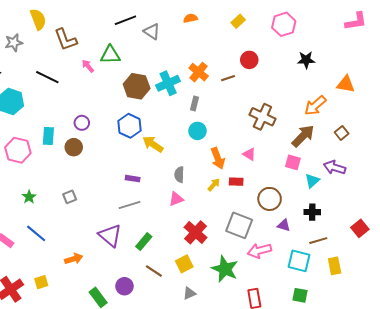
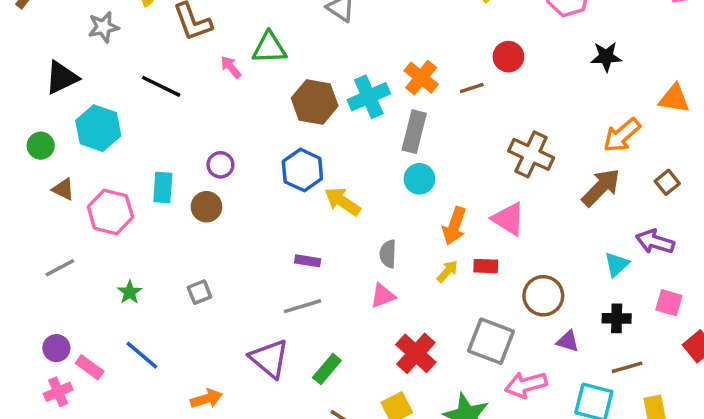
gray rectangle: (194, 104) -> (414, 132), size x1.6
pink triangle: (249, 154) -> (508, 219), size x1.5
orange arrow: (218, 158) -> (454, 226), turned 40
pink square: (293, 162) -> (669, 303), moved

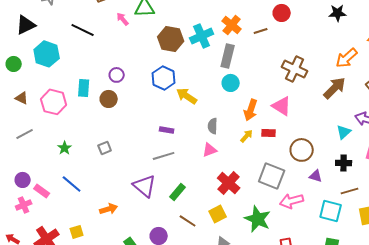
brown triangle: (63, 189) -> (22, 98), moved

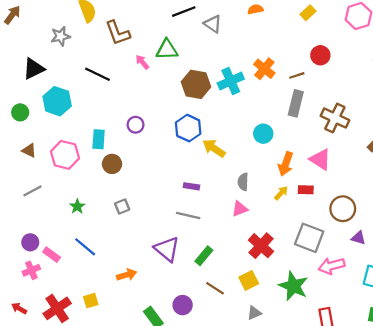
gray rectangle: (228, 56) -> (296, 103), moved
brown circle: (109, 99) -> (112, 164), moved
gray line: (164, 156) -> (188, 215), turned 30

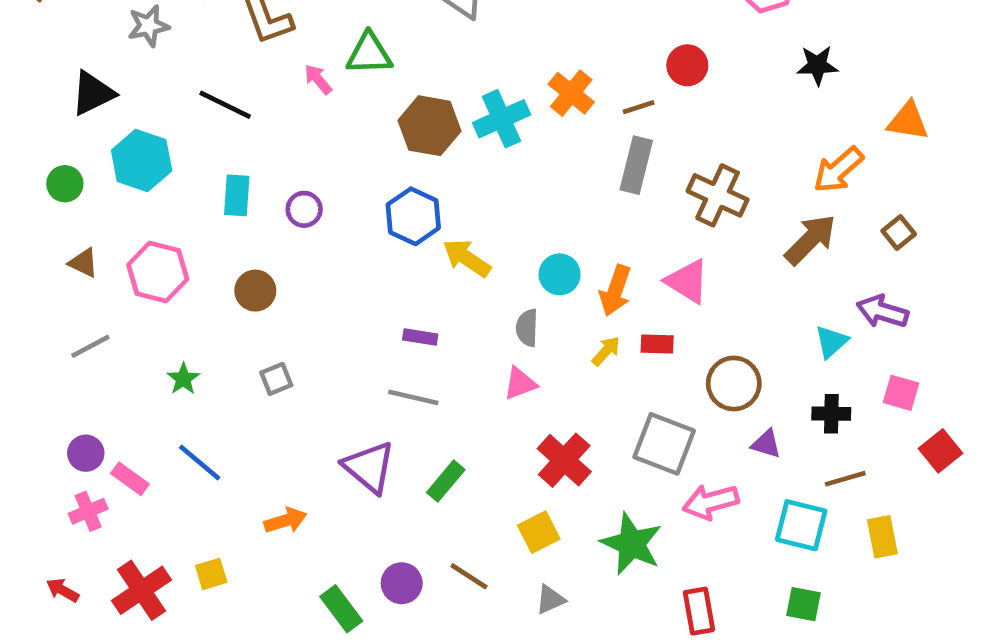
cyan circle: (263, 134) -> (560, 274), moved
cyan rectangle: (99, 139) -> (237, 195), moved
brown line: (215, 288) -> (469, 576), moved

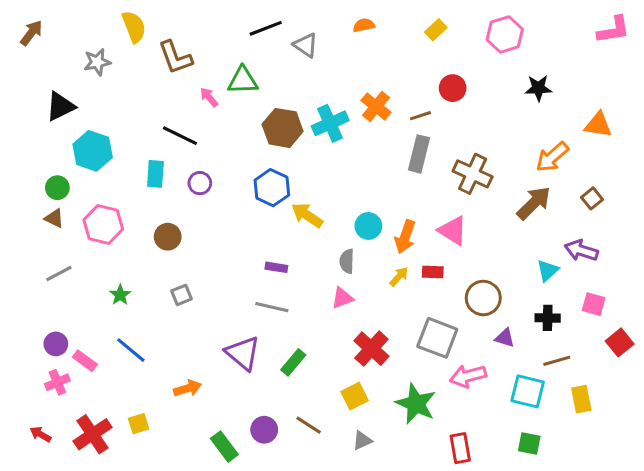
black line: (225, 105) -> (180, 136), moved
green circle: (65, 184) -> (57, 188), moved

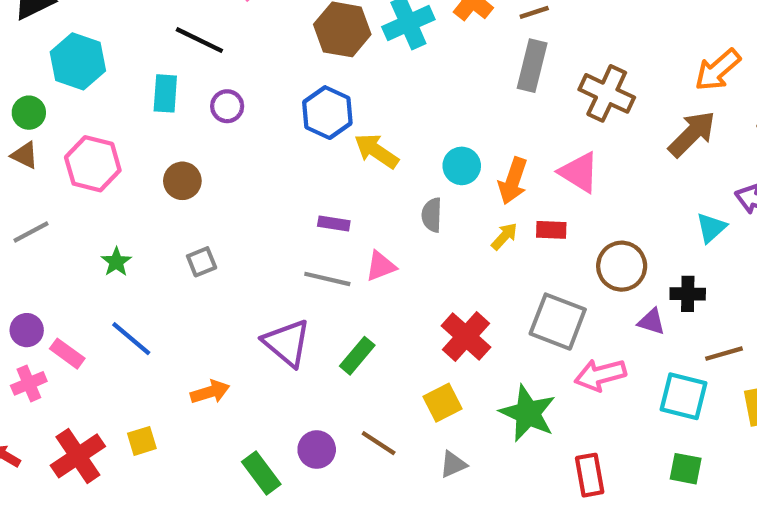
pink triangle: (342, 298) -> (381, 266), moved
black cross: (548, 318) -> (688, 294), moved

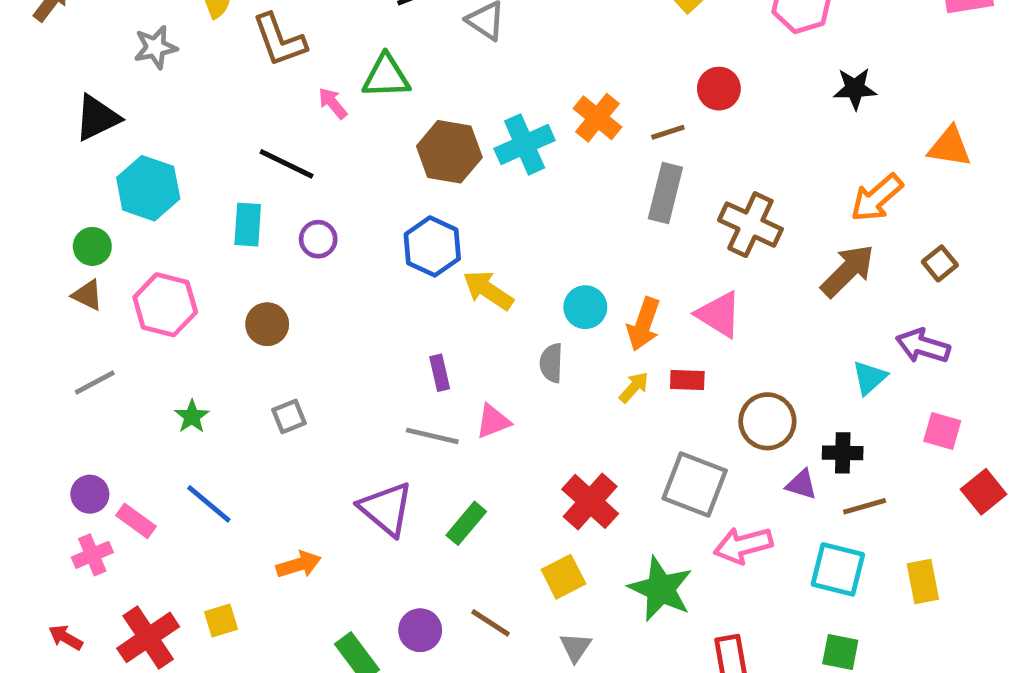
purple rectangle: (334, 223) -> (440, 373), turned 68
brown line: (724, 354) -> (865, 506), moved
gray triangle: (453, 464) -> (576, 647), turned -32

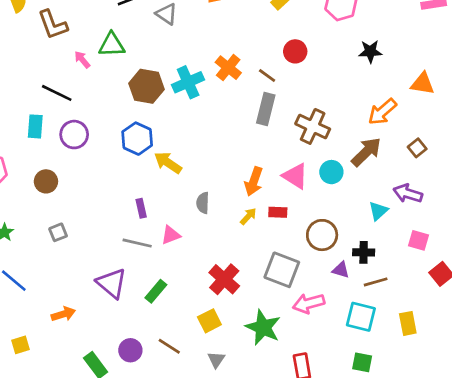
brown line: (668, 132) -> (267, 76), turned 54
purple circle: (318, 239) -> (74, 135), size x1.4
cyan circle: (585, 307) -> (331, 172), moved

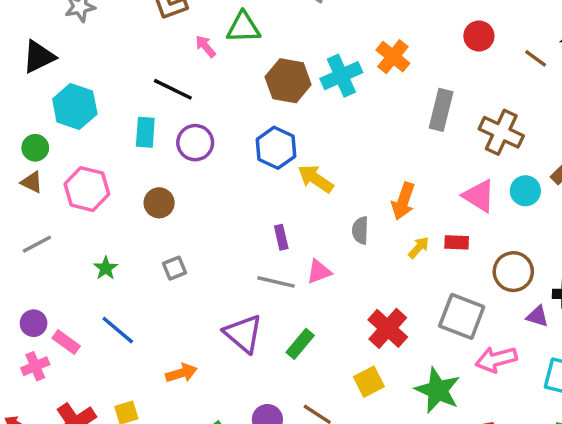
brown line: (267, 76) -> (536, 58), moved
orange arrow: (254, 181) -> (403, 201), moved

